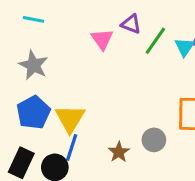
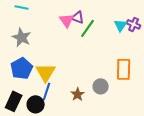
purple triangle: (131, 24) -> (78, 17), moved
green line: (155, 41) -> (88, 28), moved

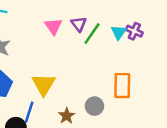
purple triangle: (78, 17) -> (79, 24), moved, turned 32
green line: (88, 28) -> (92, 34), moved
yellow triangle: (46, 72) -> (44, 84), moved

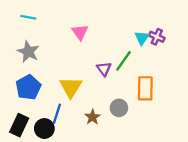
purple triangle: (79, 24) -> (104, 69), moved
green line: (92, 34) -> (124, 61), moved

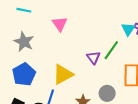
pink triangle: (80, 32) -> (60, 24), moved
yellow triangle: (71, 87) -> (63, 74), turned 30

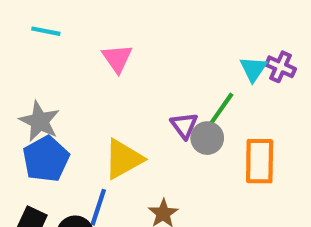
gray star: (24, 42) -> (40, 121), moved
gray circle: (107, 93) -> (207, 138), moved

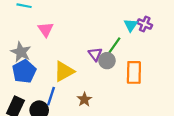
pink triangle: (117, 58) -> (46, 29), moved

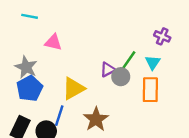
cyan triangle: (131, 25) -> (153, 62), moved
pink triangle: (46, 29) -> (53, 42), turned -42
purple triangle: (95, 54) -> (108, 70), turned 40
brown star: (84, 99) -> (96, 119), size x1.5

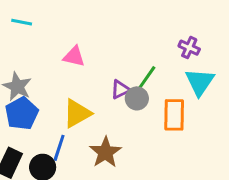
pink triangle: (53, 42) -> (74, 57), moved
cyan triangle: (153, 62) -> (200, 82), moved, size x1.5

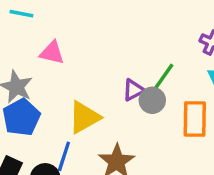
pink triangle: (74, 57) -> (52, 53), moved

